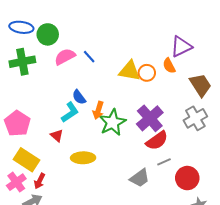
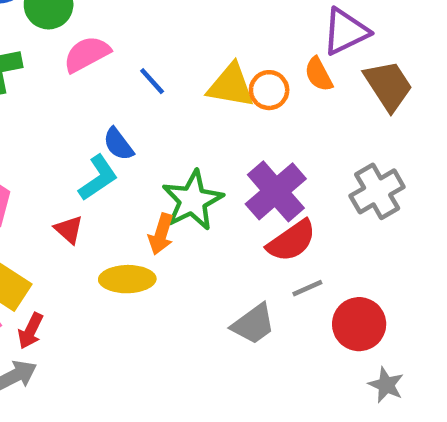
blue line: (89, 57) -> (152, 81), moved
brown trapezoid: (200, 85) -> (388, 86), moved
orange arrow: (98, 110) -> (161, 234), moved

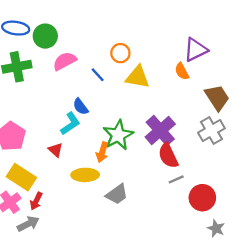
brown trapezoid: (388, 86) -> (217, 98), moved
orange circle: (269, 90) -> (120, 53), moved
red semicircle: (292, 241) -> (168, 156), turned 100
gray trapezoid: (253, 324) -> (117, 194), moved

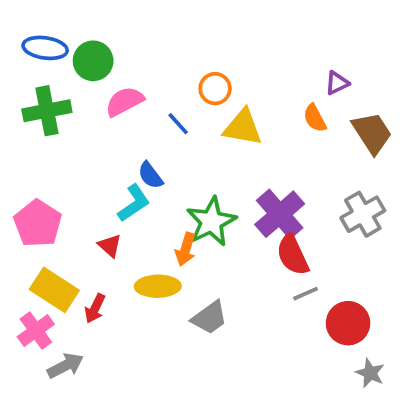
purple triangle: (196, 50) -> (337, 83), size x0.6
brown trapezoid: (217, 98) -> (372, 133), moved
red arrow: (36, 201) -> (95, 308), moved

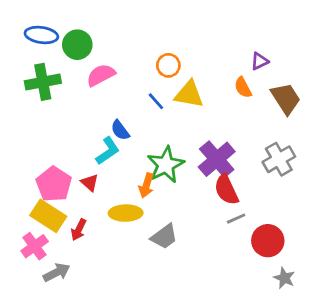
blue line: (178, 124) -> (156, 101), moved
pink pentagon: (38, 223) -> (54, 184), moved

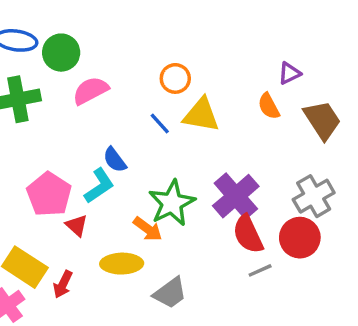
pink pentagon: (54, 184) -> (49, 194), moved
orange arrow: (146, 185) -> (148, 229), turned -70
red circle: (268, 241) -> (300, 238), moved

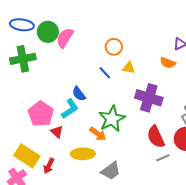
pink semicircle: (91, 91) -> (65, 38), moved, turned -30
orange semicircle: (269, 106) -> (168, 63), turned -42
yellow triangle: (201, 115) -> (129, 68), size x0.6
purple cross: (236, 196) -> (149, 98), moved, turned -32

